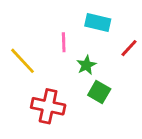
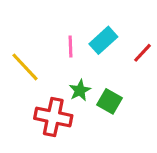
cyan rectangle: (98, 22) -> (103, 40), moved, turned -55
green star: (86, 65) -> (80, 90), moved

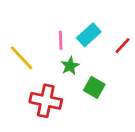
green star: (80, 90) -> (70, 66), moved

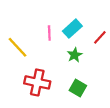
green star: (70, 66) -> (75, 55), moved
green square: (94, 87) -> (78, 88), moved

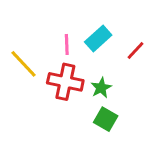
green star: (75, 55) -> (101, 88), moved
red cross: (37, 82) -> (65, 82), moved

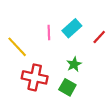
red cross: (65, 82) -> (35, 77), moved
green square: (106, 119) -> (67, 87), moved

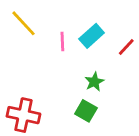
yellow line: (17, 47) -> (23, 23), moved
red cross: (35, 77) -> (23, 115), moved

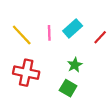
yellow line: (23, 23) -> (22, 35), moved
red cross: (23, 115) -> (26, 73), moved

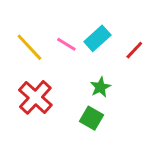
pink line: (49, 33) -> (66, 44), turned -56
red cross: (26, 73) -> (35, 97), turned 30

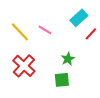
cyan rectangle: (97, 38) -> (79, 18), moved
green square: (92, 118) -> (62, 80), turned -35

